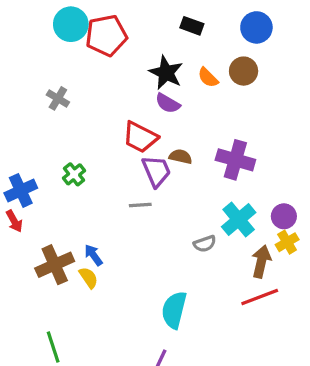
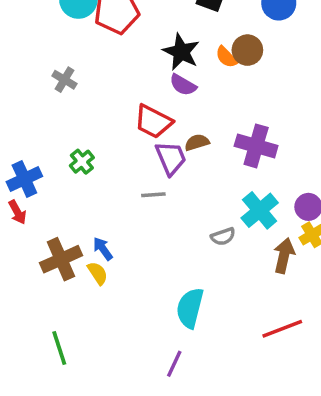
brown circle: (244, 71) -> (247, 50), moved
brown semicircle: (181, 157) -> (197, 142), turned -30
red line: (260, 297) -> (282, 329), moved

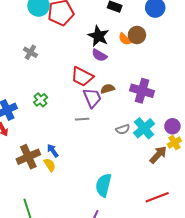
gray semicircle: (223, 237) -> (123, 129), moved
brown arrow: (284, 256) -> (158, 155), turned 30

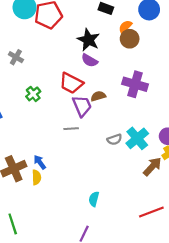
orange semicircle: (125, 39) -> (125, 27), moved, turned 88
purple cross: (142, 91) -> (135, 84), moved
green cross: (41, 100) -> (33, 94), moved
yellow semicircle: (50, 165) -> (36, 177), turned 32
cyan semicircle: (103, 185) -> (94, 199), size x0.6

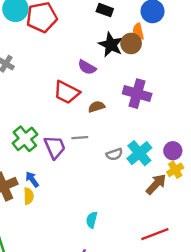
orange semicircle: (125, 27) -> (138, 32), moved, turned -56
black star: (88, 40) -> (111, 45), moved
green cross: (33, 94) -> (25, 139), moved, size x1.5
purple trapezoid: (82, 106) -> (55, 147), moved
gray line: (71, 129) -> (80, 138), moved

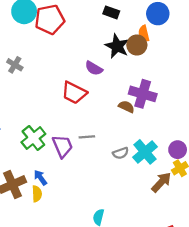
brown semicircle: (96, 107) -> (126, 107), moved, turned 42

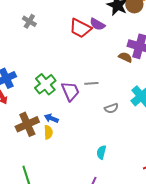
red trapezoid: (74, 93) -> (80, 28), moved
gray semicircle: (121, 153) -> (111, 108), moved
blue arrow: (40, 178) -> (51, 118), turned -32

